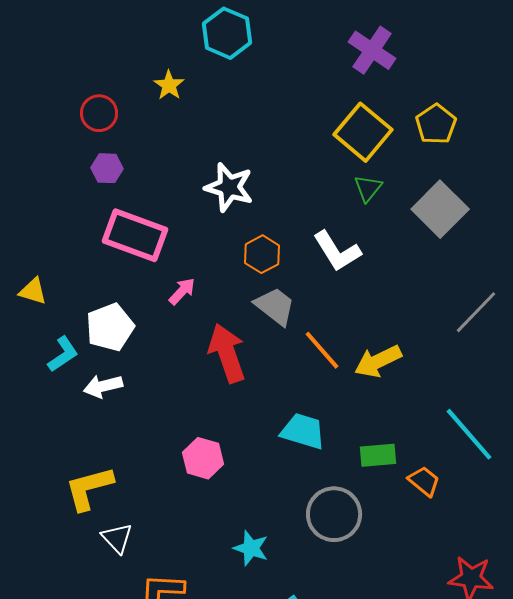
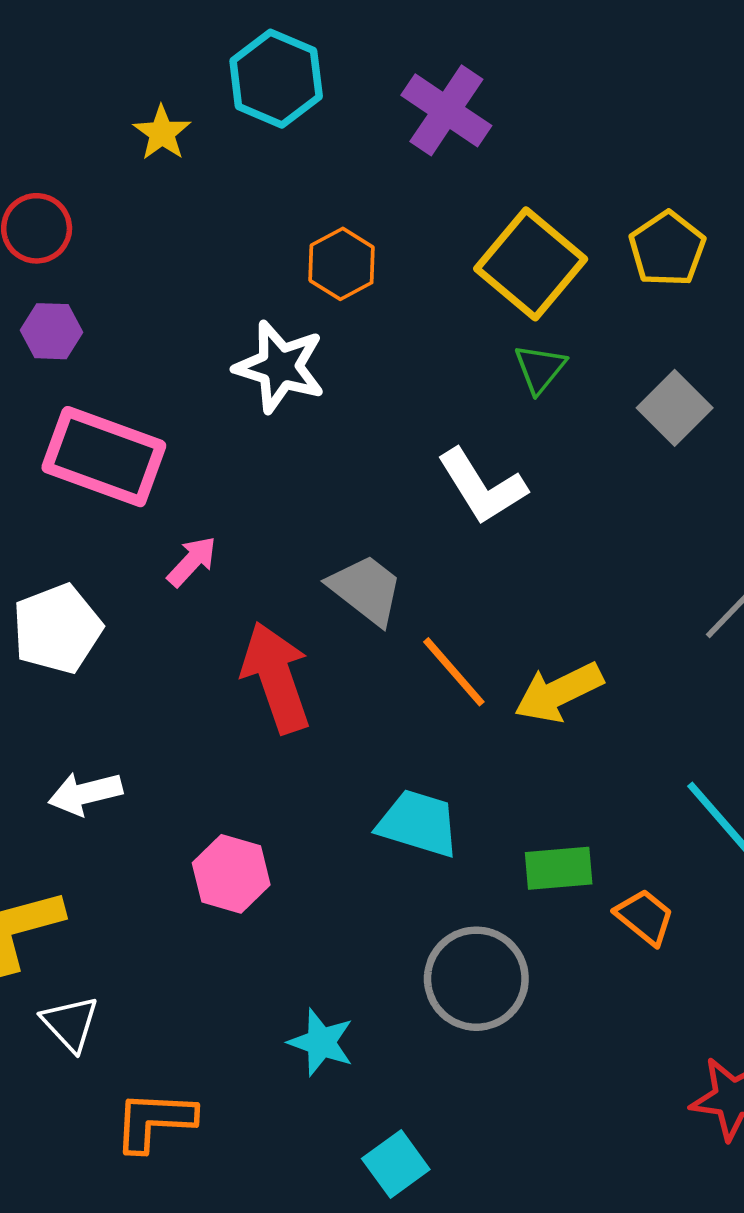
purple cross: (372, 50) -> (446, 110), moved
yellow star: (169, 85) -> (162, 133), moved
gray square: (440, 209) -> (675, 408), size x0.7
orange hexagon: (262, 254) -> (342, 264), moved
white arrow: (103, 386) -> (85, 793), moved

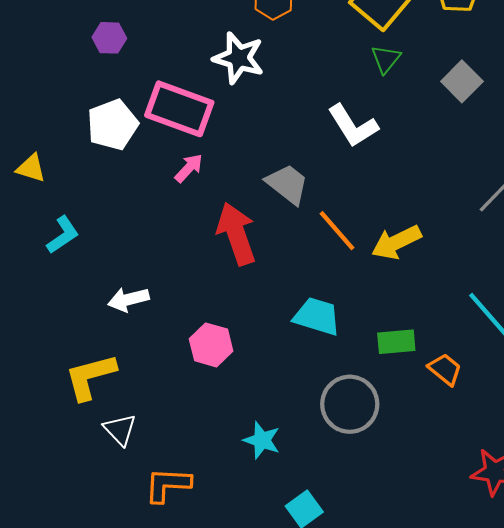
pink rectangle: (104, 457) -> (179, 109), moved
white pentagon: (57, 629) -> (113, 125), moved

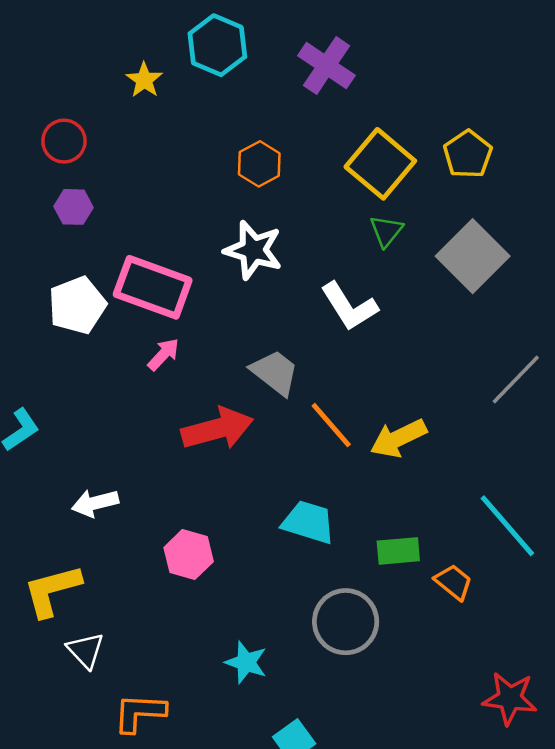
white star: (239, 58) -> (253, 250), moved
gray square: (462, 81) -> (473, 256), size x1.5
red arrow: (236, 234) -> (217, 429), turned 94

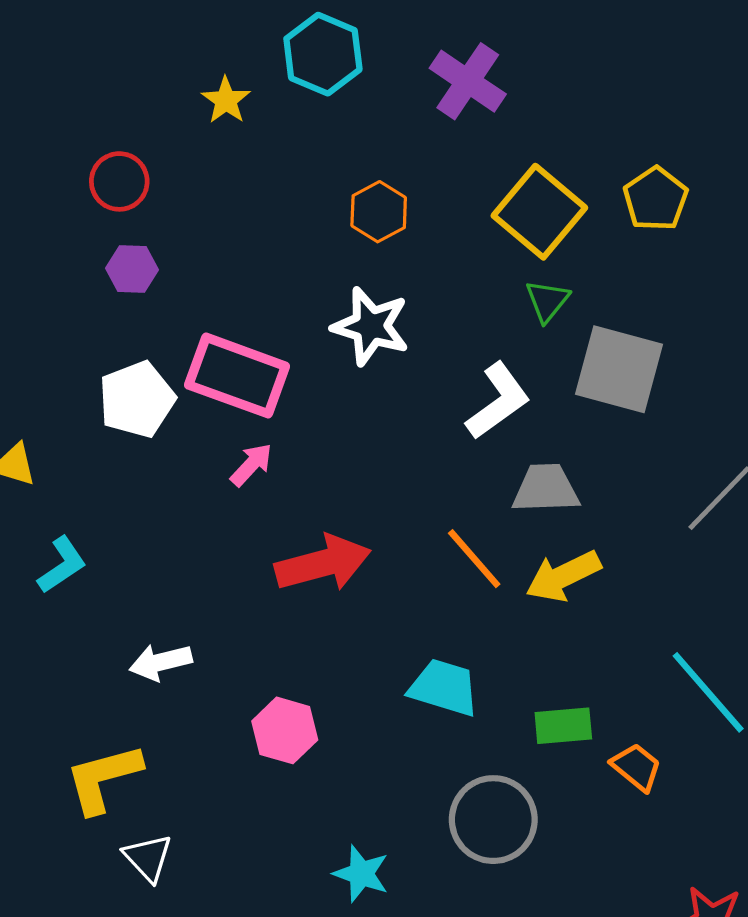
gray square: (473, 256) -> (619, 369), moved, turned -30
white L-shape: (349, 306) -> (498, 401), turned -94
gray trapezoid: (275, 372) -> (546, 489), moved, turned -40

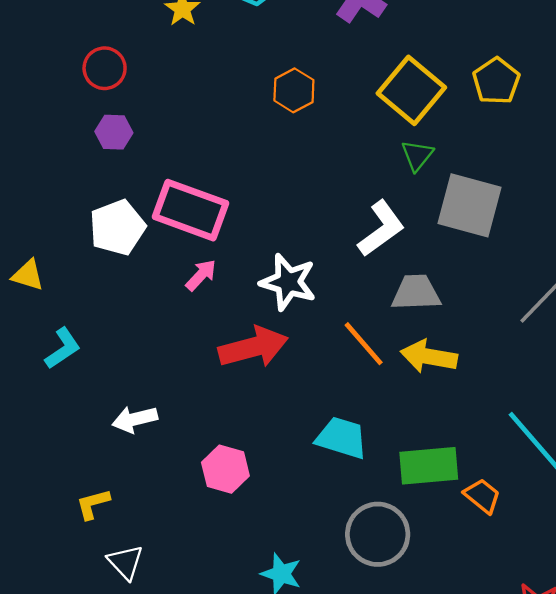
white star: (371, 326) -> (288, 282), moved
yellow arrow: (563, 576) -> (429, 356), turned 36
green rectangle: (563, 726) -> (429, 466), size x1.4
yellow L-shape: (103, 778) -> (93, 504), size x0.6

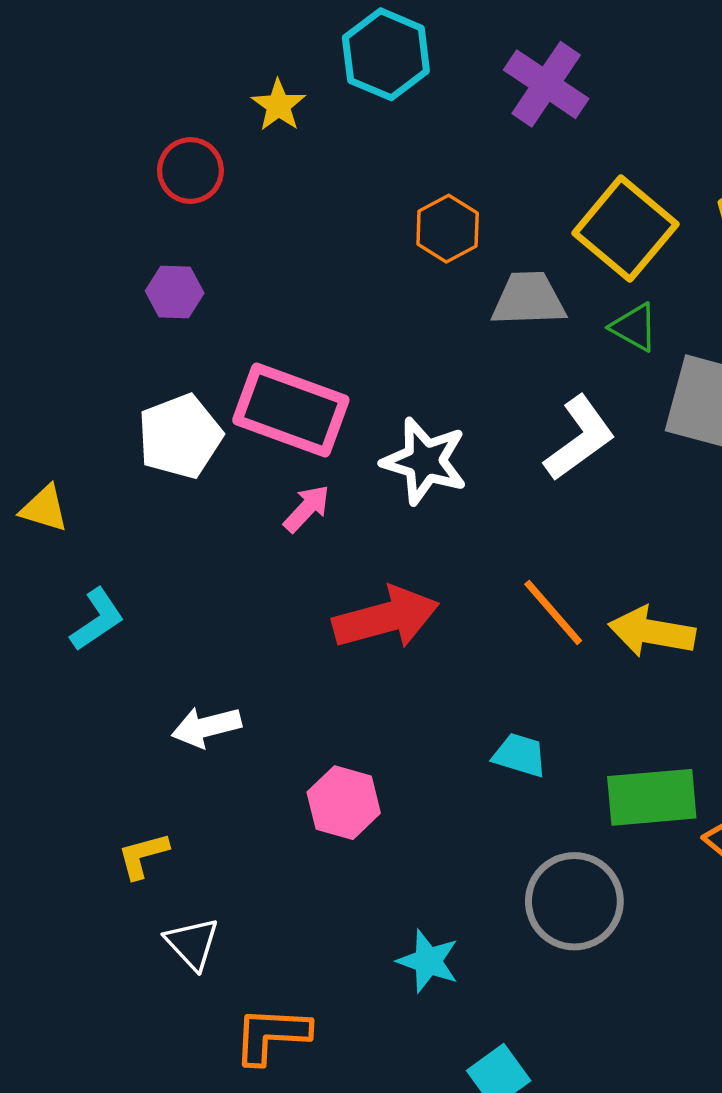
red circle: (105, 68) -> (190, 170), moved
green triangle: (417, 155) -> (634, 327), turned -40
white star: (288, 282) -> (425, 461), moved
gray trapezoid: (416, 293) -> (529, 299), moved
cyan trapezoid: (342, 438) -> (520, 755), size x0.7

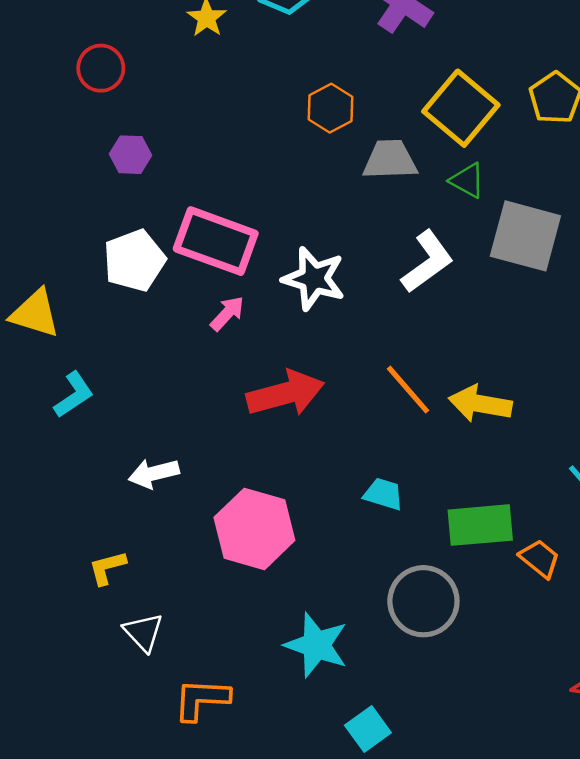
red circle: (190, 170) -> (101, 68), moved
yellow triangle: (44, 509) -> (35, 313), size x1.4
pink hexagon: (344, 803) -> (254, 529), size x1.5
cyan star: (428, 961) -> (316, 645), size x1.4

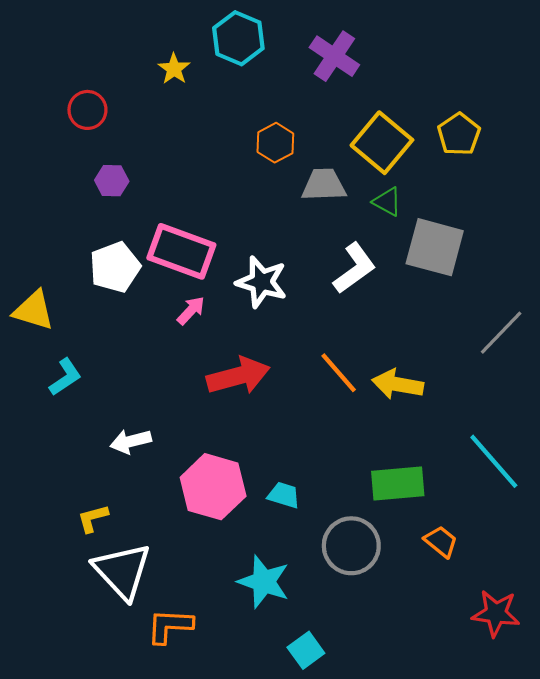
cyan trapezoid: (383, 494) -> (284, 495), moved
orange trapezoid: (540, 559) -> (441, 542), moved
white triangle: (143, 632) -> (122, 571), size x1.8

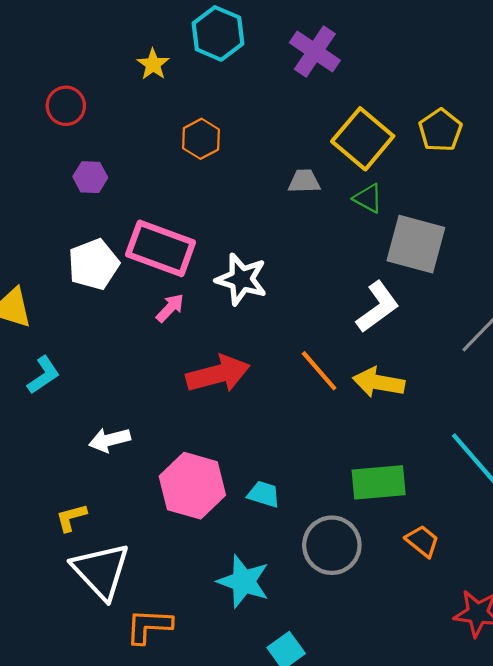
orange hexagon: (275, 143) -> (201, 139), moved
gray trapezoid: (324, 185) -> (304, 181), size x0.7
white L-shape: (354, 268) -> (378, 307), moved

